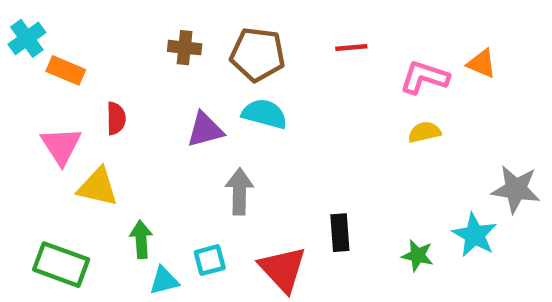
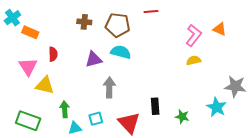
red line: (351, 48) -> (151, 11), moved
pink L-shape: (424, 77) -> (194, 35), turned 110
green star: (418, 255) -> (182, 117), moved

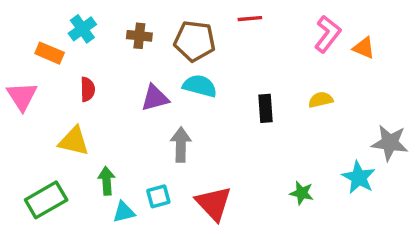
cyan cross: (12, 18) -> (82, 29), moved
pink L-shape: (194, 35) -> (328, 34), moved
pink triangle: (28, 67) -> (22, 96), moved
black rectangle: (155, 106) -> (265, 108), moved
green rectangle: (28, 121) -> (46, 200), turned -50

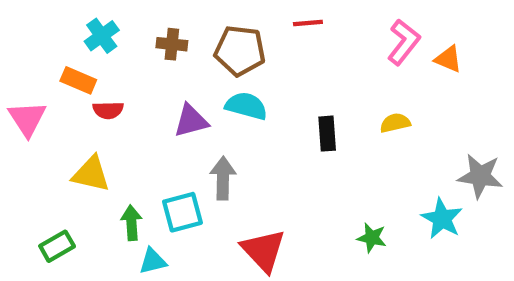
orange rectangle: (50, 53) -> (78, 80), moved
red semicircle: (88, 89) -> (108, 110), turned 90
cyan square: (158, 196) -> (182, 212), moved, size x1.4
green rectangle: (46, 200) -> (57, 246), size x0.7

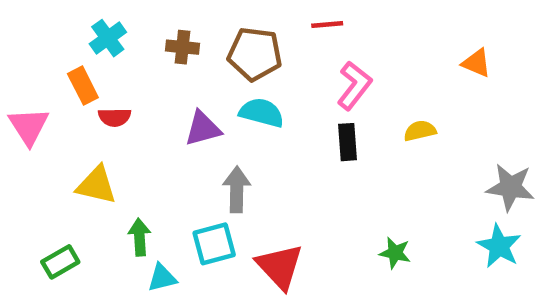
pink L-shape: (404, 42) -> (354, 86), moved
orange rectangle: (78, 80) -> (83, 86), turned 40
cyan square: (182, 212) -> (214, 244), moved
cyan star: (442, 219) -> (499, 246), moved

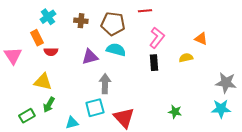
orange triangle: (476, 63) -> (201, 39), moved
green arrow: (139, 237) -> (49, 105), moved, turned -147
cyan star: (499, 246) -> (221, 109), turned -30

